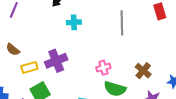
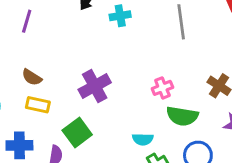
cyan cross: (74, 22) -> (120, 16), moved
yellow rectangle: (29, 67) -> (38, 105), moved, turned 35

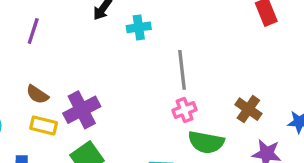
gray line: (181, 22) -> (182, 70), moved
purple cross: (95, 86) -> (82, 110), moved

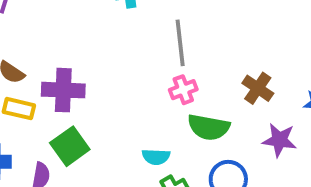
purple cross: (82, 110) -> (63, 90), turned 30

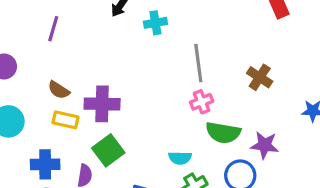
brown cross: (258, 88) -> (260, 77), moved
purple star: (279, 140) -> (265, 145), moved

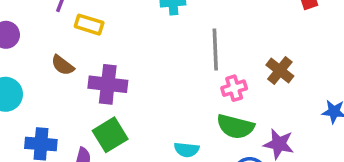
pink cross: (202, 102) -> (234, 88), moved
yellow rectangle: (65, 120) -> (89, 25), moved

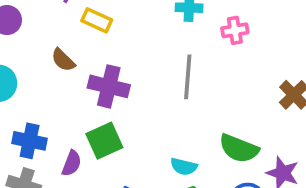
gray line: (215, 49) -> (188, 77), moved
pink cross: (234, 88) -> (235, 30), moved

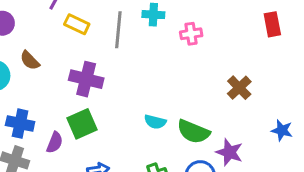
brown semicircle: (63, 60) -> (30, 60), moved
gray line: (188, 77) -> (118, 30), moved
cyan semicircle: (184, 167) -> (155, 122), moved

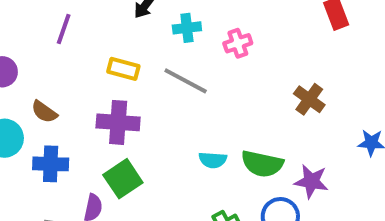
yellow rectangle: (77, 24) -> (123, 69), moved
gray line: (118, 30) -> (186, 81), moved, turned -57
blue cross: (20, 124) -> (51, 164), moved

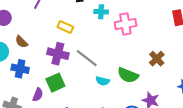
pink cross: (238, 43) -> (125, 24), size x1.5
gray line: (186, 81) -> (87, 58), moved
green semicircle: (262, 164) -> (128, 75), moved

